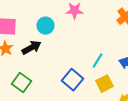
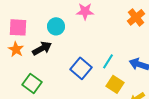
blue square: (72, 80) -> (81, 68), moved
yellow square: (104, 84) -> (115, 84), turned -30

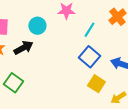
cyan line: (108, 61) -> (89, 30), moved
blue square: (81, 68) -> (89, 57), moved

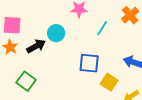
cyan circle: (37, 26) -> (56, 33), moved
blue square: (89, 57) -> (89, 63), moved, turned -35

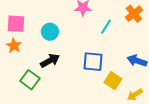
cyan circle: (56, 33) -> (50, 32), moved
black arrow: (36, 46) -> (50, 61), moved

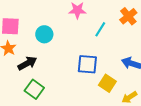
black arrow: (50, 61) -> (27, 63), moved
green square: (30, 80) -> (34, 89), moved

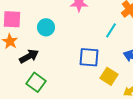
cyan line: (100, 29) -> (111, 30), moved

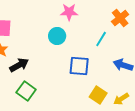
cyan circle: (46, 27) -> (57, 36), moved
yellow square: (109, 76) -> (98, 95), moved

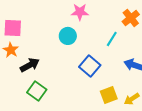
blue square: (79, 66) -> (90, 66), turned 35
yellow square: (98, 95) -> (109, 95), turned 36

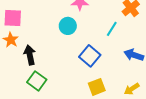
black arrow: (30, 65) -> (30, 55), turned -72
yellow square: (109, 95) -> (97, 87), moved

